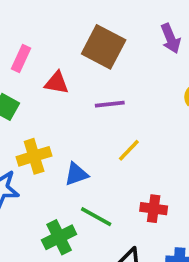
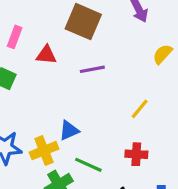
yellow line: (129, 150) -> (140, 109), moved
yellow cross: (34, 156) -> (44, 151), moved

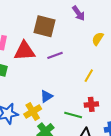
red triangle: (46, 55) -> (25, 51), size x1.6
green line: (88, 165) -> (73, 115), moved

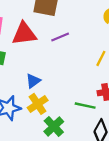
blue triangle: (46, 96) -> (33, 81), moved

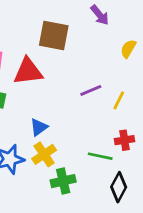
purple line: (60, 37) -> (91, 90), moved
green cross: (54, 126) -> (63, 181), turned 30

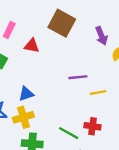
purple arrow: (100, 15) -> (101, 36), moved
red triangle: (28, 71) -> (32, 46), size x0.6
yellow line: (119, 100) -> (98, 93), turned 35

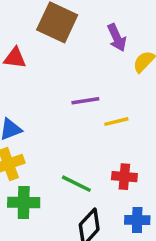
red cross: (92, 126) -> (124, 177), moved

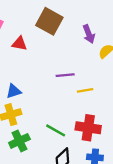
red cross: (124, 177) -> (88, 128), size x1.5
green cross: (24, 202) -> (19, 141), turned -30

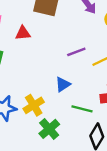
blue triangle: (14, 91) -> (63, 84), moved

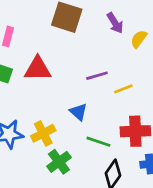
red triangle: (23, 33) -> (38, 69), moved, size x1.5
blue triangle: (63, 84) -> (79, 112), turned -49

